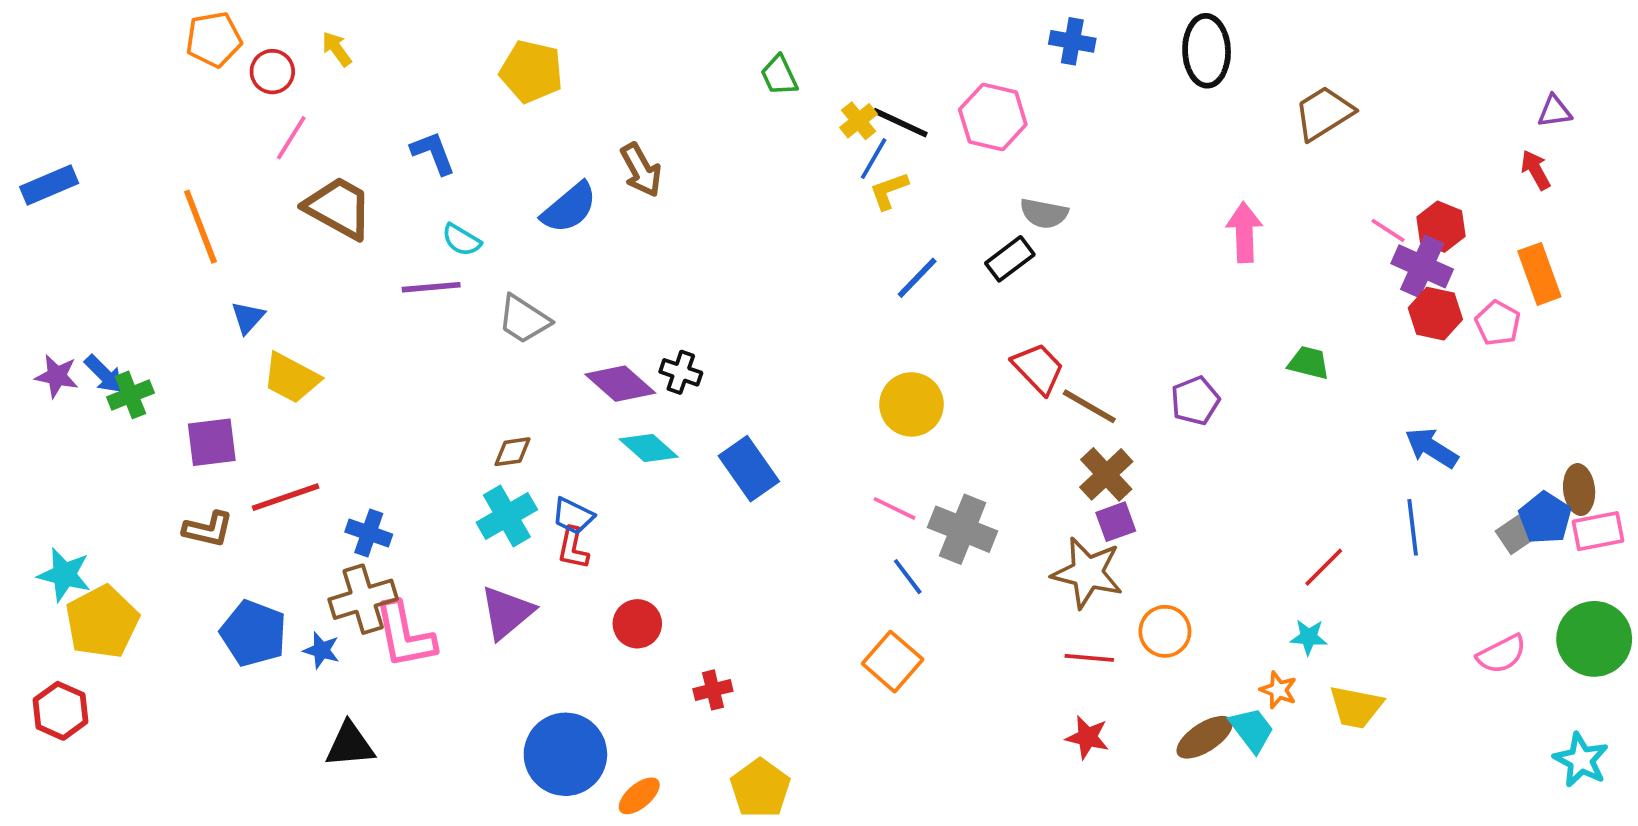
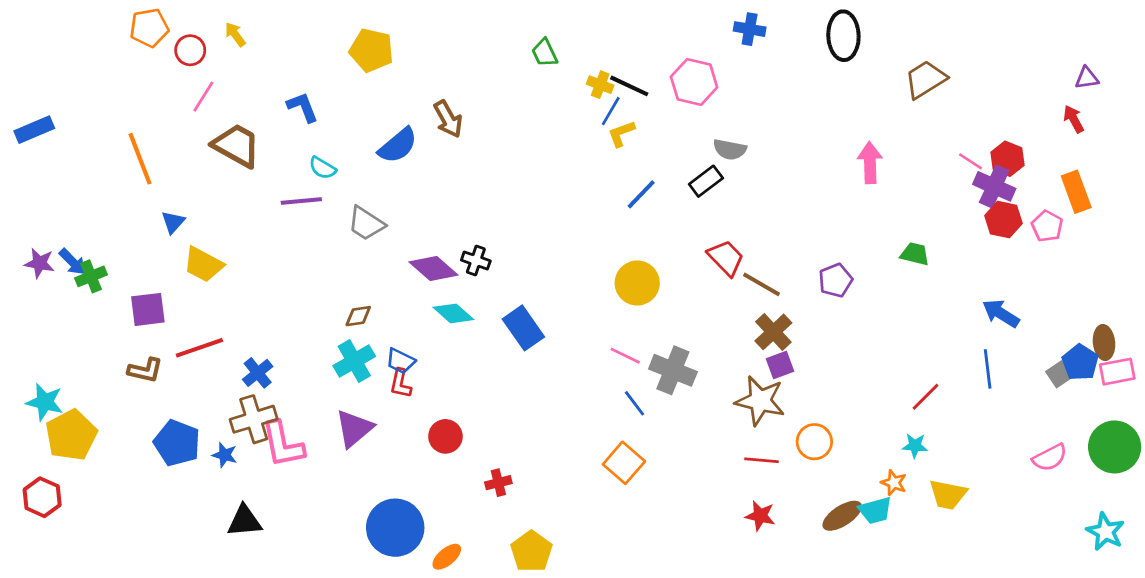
yellow cross: (859, 121) -> (600, 85), turned -30
blue cross: (369, 533) -> (258, 373), turned 32
cyan trapezoid: (1252, 730) -> (875, 510), turned 112

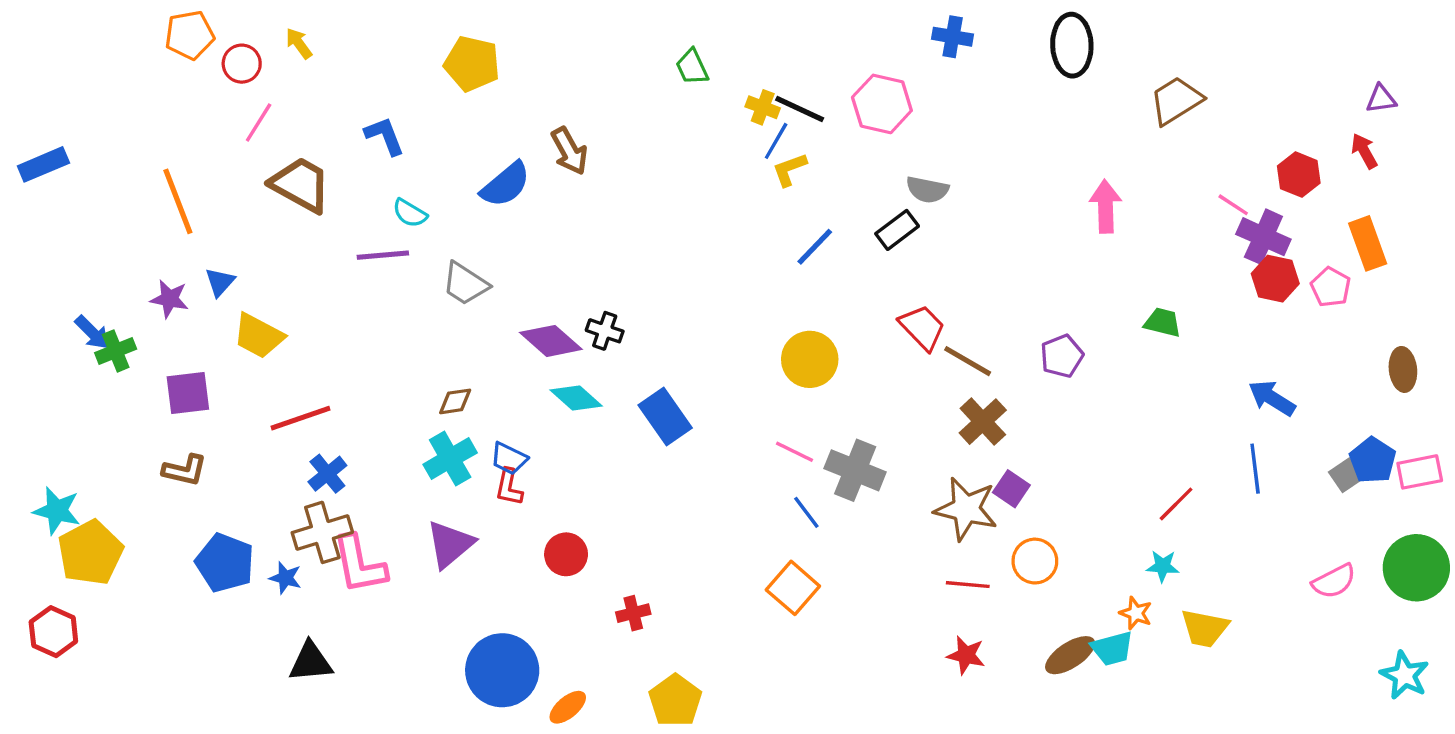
red hexagon: (1007, 159) -> (1299, 175), moved
purple star: (39, 263) -> (169, 299), moved
brown ellipse: (1104, 343) -> (1403, 369), moved
red line: (199, 348) -> (301, 418), moved
purple square: (780, 365) -> (1011, 489), moved, turned -36

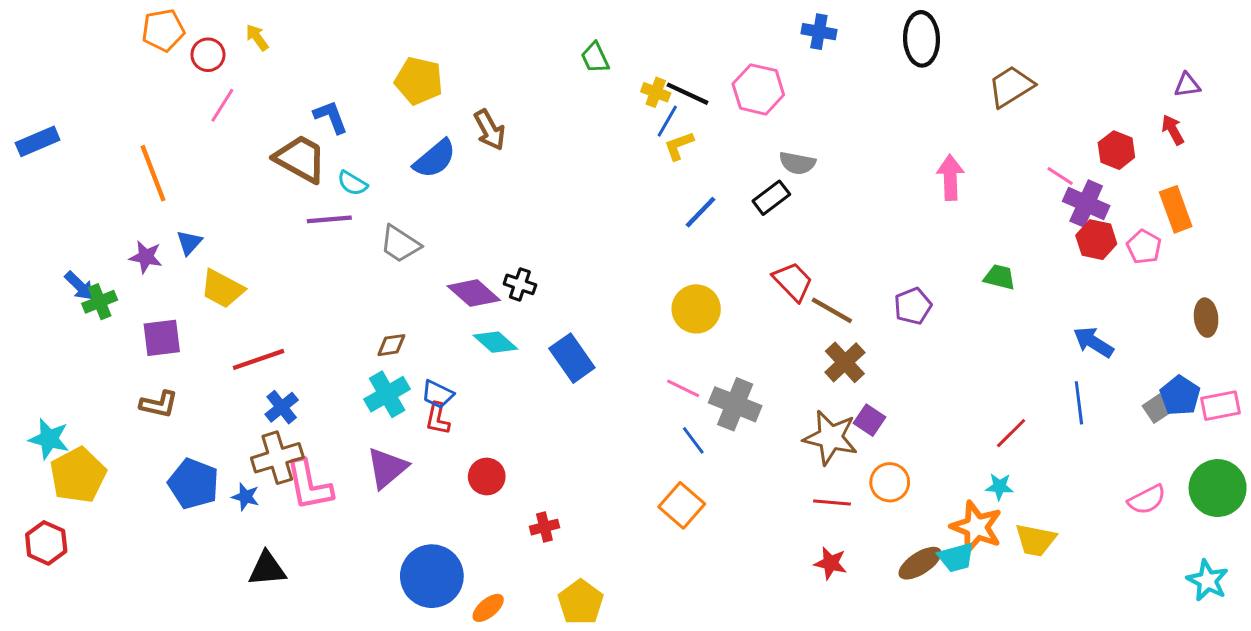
yellow pentagon: (472, 64) -> (419, 81), moved
brown trapezoid: (301, 185) -> (300, 159), moved
orange star: (1136, 613) -> (976, 527), size x1.8

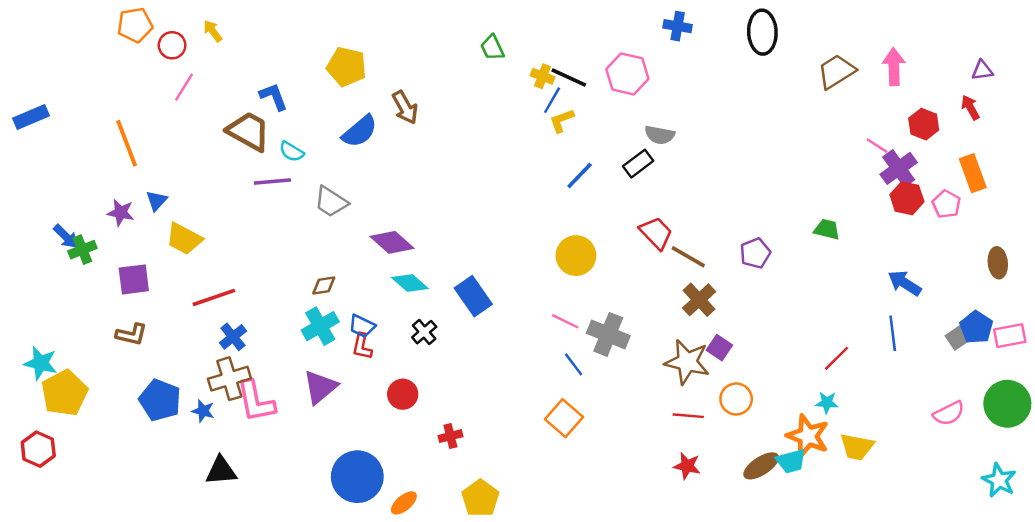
pink arrow: (950, 178) -> (894, 67), moved
purple cross: (1086, 204) -> (899, 168), turned 30
black cross: (520, 284) -> (424, 332), moved, turned 30

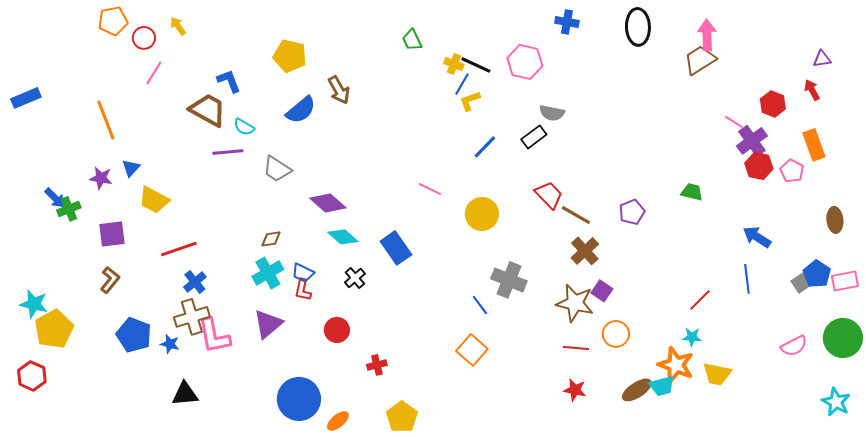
pink arrow: (894, 67) -> (707, 35), moved
pink line: (565, 321) -> (430, 189), moved
brown L-shape: (131, 334) -> (110, 280), turned -64

